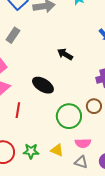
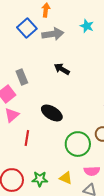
gray rectangle: (13, 35) -> (22, 77), moved, turned -56
black arrow: (65, 54) -> (62, 69), moved

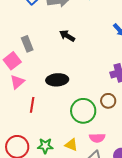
black ellipse: (52, 113) -> (57, 80), turned -35

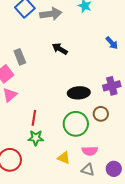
black ellipse: (57, 80) -> (79, 93), moved
red line: (32, 105) -> (34, 118), moved
green star: (45, 146) -> (36, 138), moved

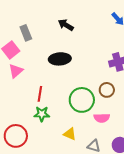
black ellipse: (79, 93) -> (60, 59), moved
pink semicircle: (90, 151) -> (102, 118), moved

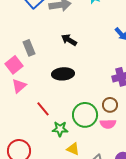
red line: (40, 94) -> (43, 109), turned -49
green star: (42, 114) -> (60, 129), moved
pink semicircle: (102, 118) -> (108, 124), moved

